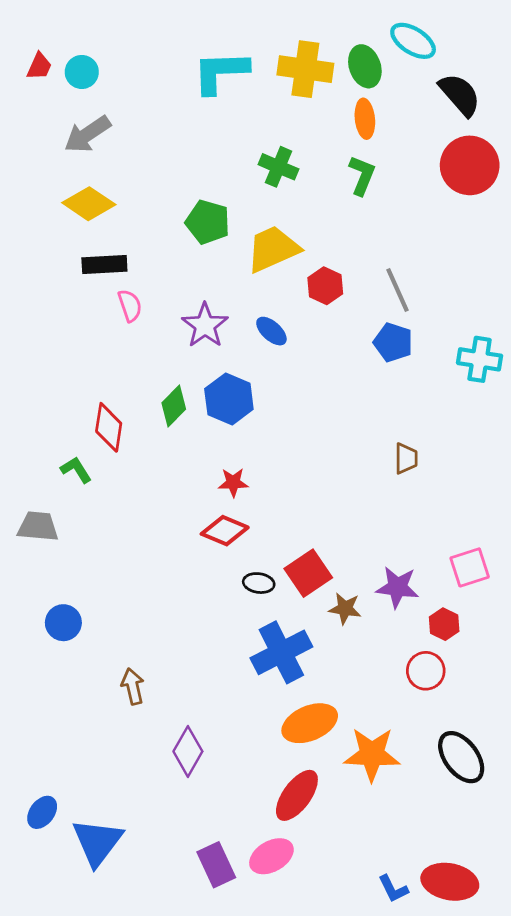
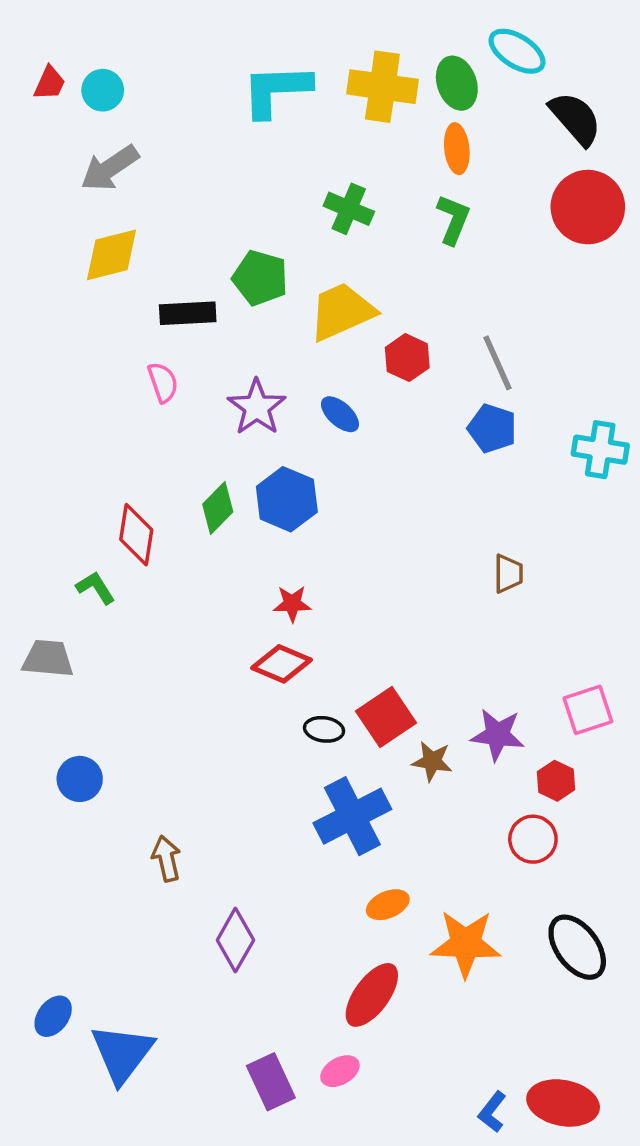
yellow diamond: (89, 204) -> (112, 255), turned -48
black rectangle: (104, 265) -> (188, 313), moved
orange ellipse: (310, 723) -> (388, 905), size x0.6
pink ellipse: (271, 856) -> (340, 1071), size x0.7
blue L-shape: (393, 889) -> (492, 1112), turned 64

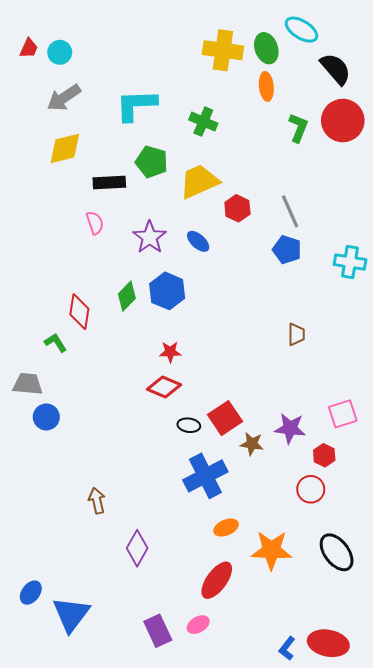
cyan L-shape: (276, 90) -> (136, 105), moved
green L-shape: (453, 219) -> (298, 128), moved
blue circle: (80, 779) -> (46, 417), moved

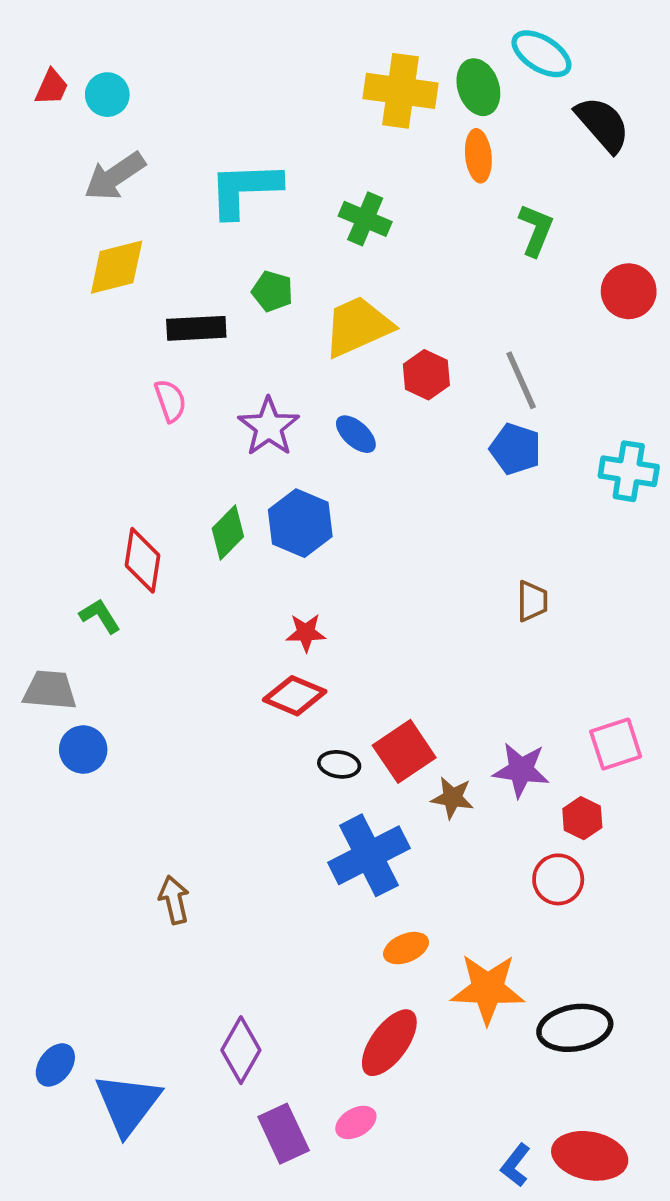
red circle: (343, 120) -> (629, 291), moved, size x0.7
green pentagon: (152, 162) -> (272, 291), size x0.7
purple diamond: (137, 548) -> (241, 1050), moved
black ellipse: (337, 552) -> (575, 1028), moved, turned -63

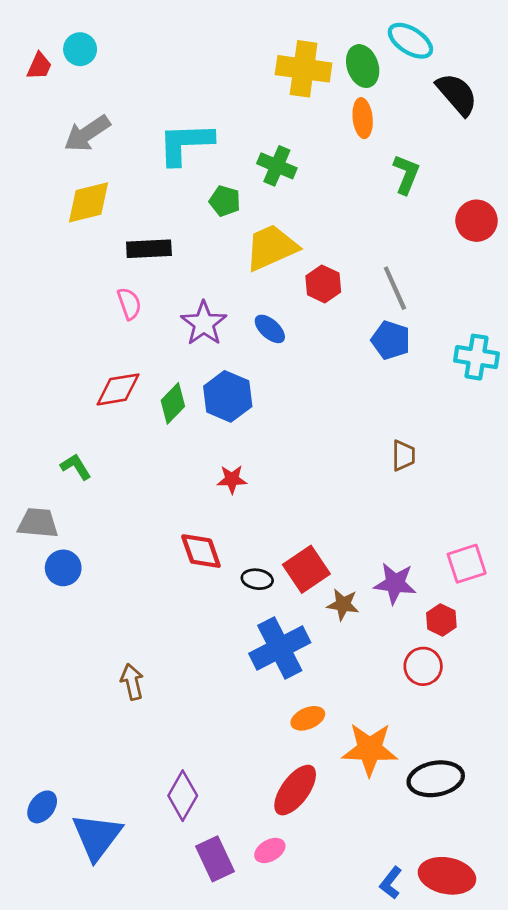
cyan circle: (107, 95) -> (80, 49), moved
green pentagon: (272, 291) -> (225, 201), moved
red diamond: (143, 560) -> (118, 389), moved, turned 72
red diamond: (295, 696) -> (201, 551), moved, turned 48

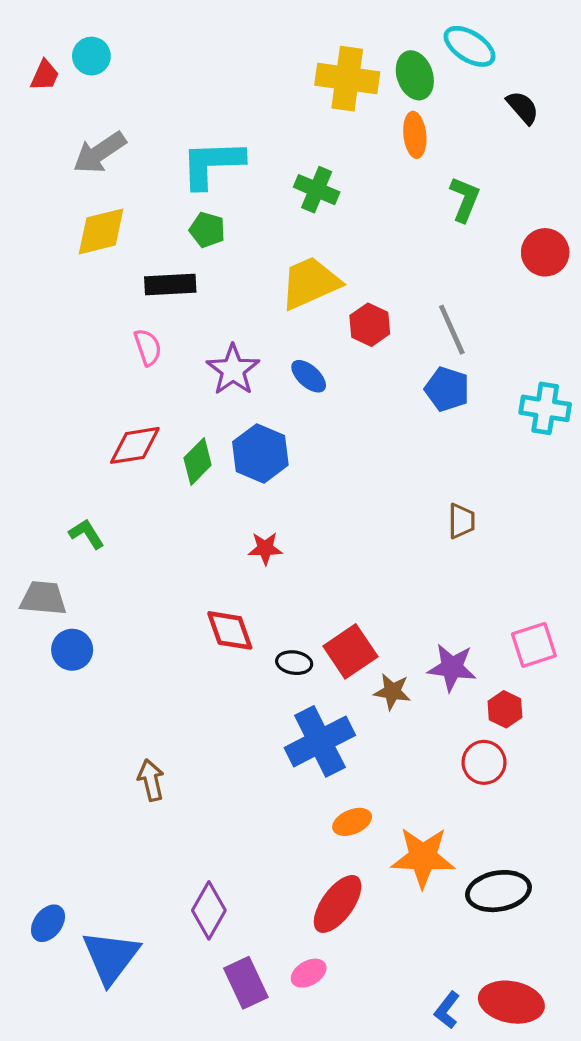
black semicircle: (457, 94) -> (523, 108), size x0.7
green pentagon: (225, 201) -> (207, 230), moved

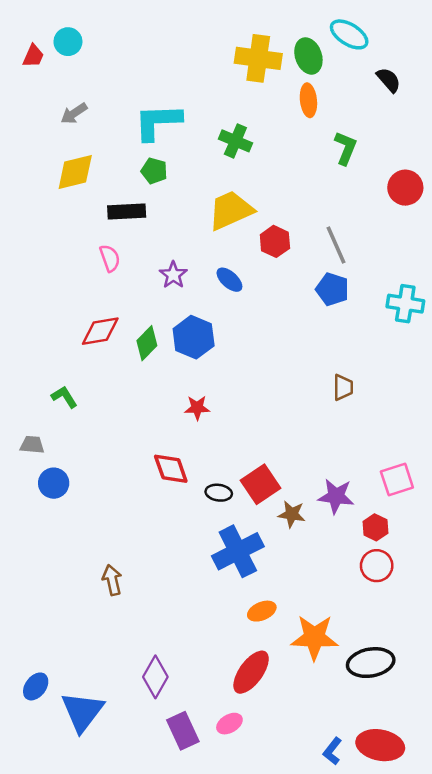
gray arrow: (99, 153) -> (74, 113), size x0.7
purple star: (233, 370) -> (173, 275), size x0.7
gray trapezoid: (43, 598) -> (32, 445), size x0.7
red circle: (484, 762) -> (377, 566), moved

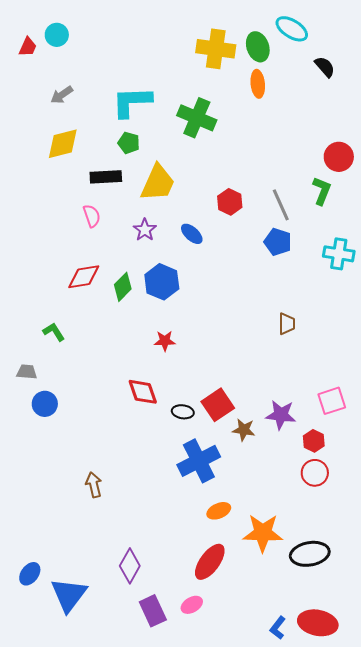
green cross: (235, 141) -> (197, 118), size x1.4
green L-shape: (346, 148) -> (322, 191), moved
yellow trapezoid: (231, 210) -> (158, 183), moved, turned 138

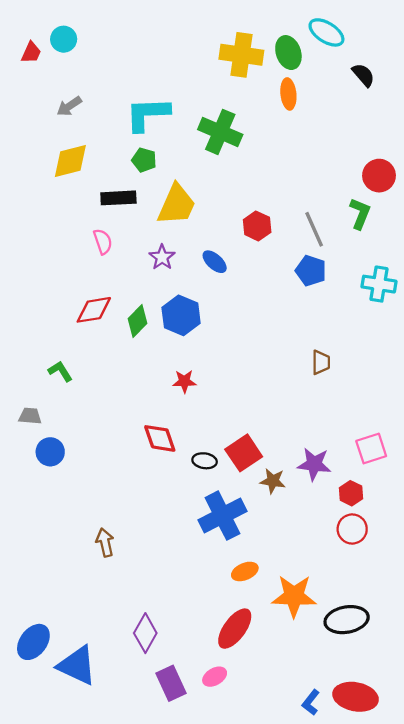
blue ellipse: (30, 574) -> (33, 642), size x1.4
blue triangle: (69, 595) -> (77, 665), turned -42

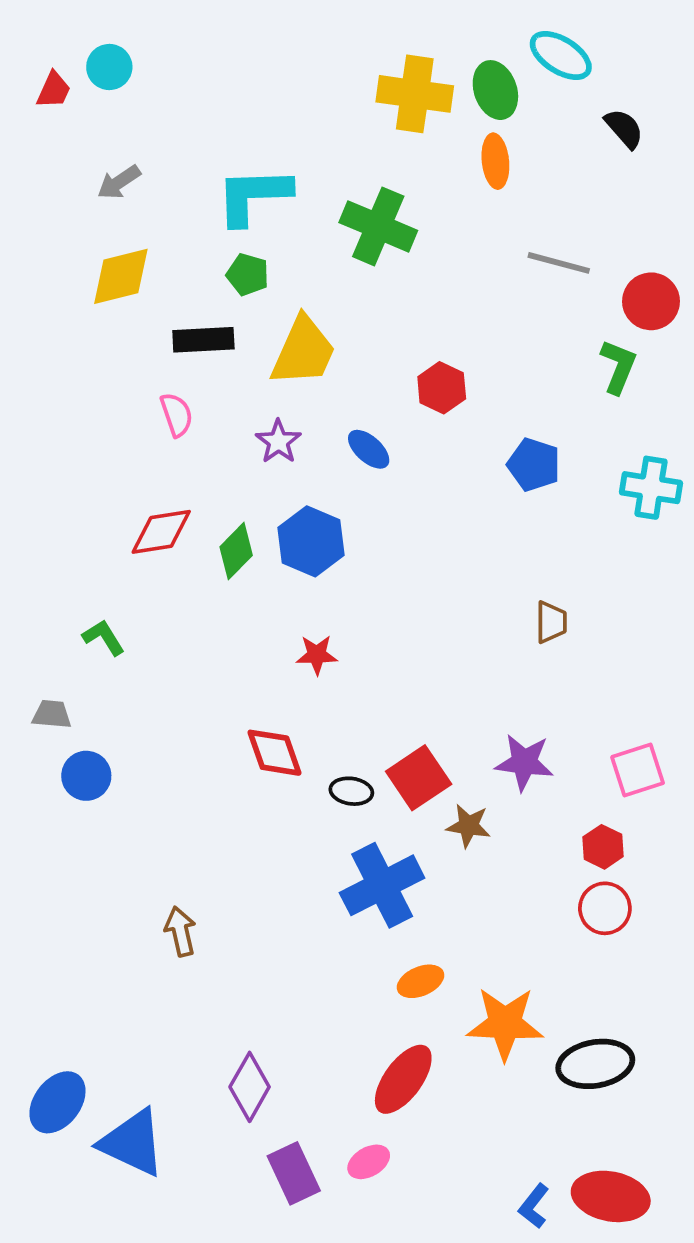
gray line: (314, 229) -> (559, 263), moved, turned -51
purple star: (314, 464) -> (524, 762), moved

